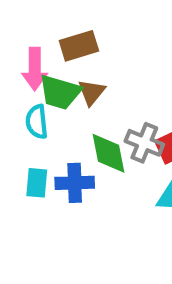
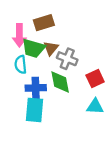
gray cross: (144, 143) -> (67, 59), moved
cyan rectangle: (37, 183) -> (35, 110), moved, size x1.5
blue cross: (75, 183) -> (36, 88), moved

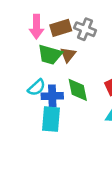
pink arrow: (19, 35) -> (36, 27), moved
gray cross: (67, 59) -> (85, 29), moved
cyan semicircle: (21, 65) -> (36, 87), moved, turned -126

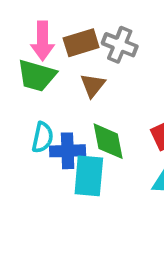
green trapezoid: (50, 55) -> (37, 76), moved
cyan semicircle: (36, 87) -> (43, 137), turned -36
cyan rectangle: (51, 119) -> (89, 176), moved

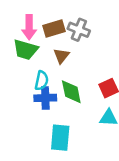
cyan semicircle: (43, 137) -> (42, 81), moved
cyan rectangle: (89, 176) -> (60, 138), moved

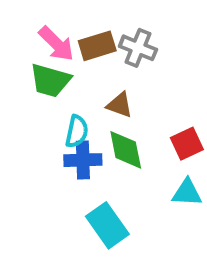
pink arrow: (29, 27) -> (56, 44), turned -45
brown triangle: (61, 56) -> (120, 105), moved, turned -49
cyan rectangle: (60, 138) -> (107, 225), turned -40

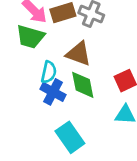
brown triangle: (120, 105) -> (78, 54), size x1.4
blue cross: (83, 160) -> (53, 92), turned 30

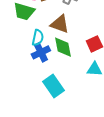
blue cross: (53, 92) -> (41, 52), turned 36

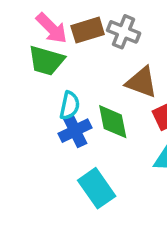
brown triangle: (60, 24) -> (141, 82), moved

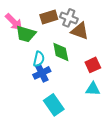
pink arrow: (52, 28) -> (14, 22), moved
brown triangle: (141, 82) -> (80, 31), moved
green diamond: (113, 122) -> (61, 52), moved

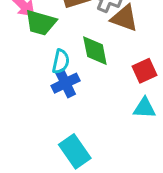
cyan rectangle: (54, 105) -> (75, 151), moved

